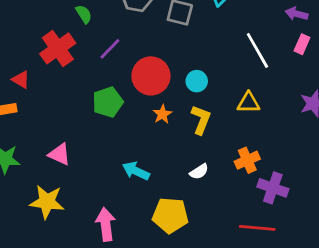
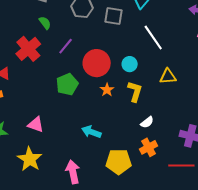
white line: (257, 50) -> (153, 37), moved
orange cross: (247, 160) -> (149, 147), moved
white semicircle: (199, 172) -> (147, 122), moved
yellow star: (47, 202) -> (30, 159), turned 30

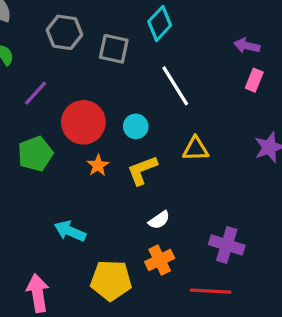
yellow L-shape: (135, 91) -> (142, 170), turned -130

